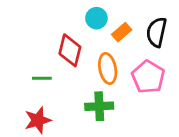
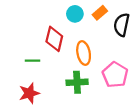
orange rectangle: (122, 32) -> (100, 13), moved
pink pentagon: (148, 77) -> (115, 75), moved

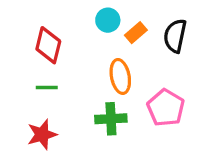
orange rectangle: (100, 13) -> (136, 33), moved
red diamond: (54, 39) -> (48, 45), moved

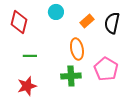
cyan circle: (108, 20) -> (56, 12), moved
red diamond: (48, 45) -> (19, 22), moved

